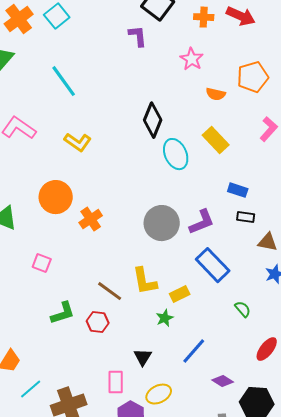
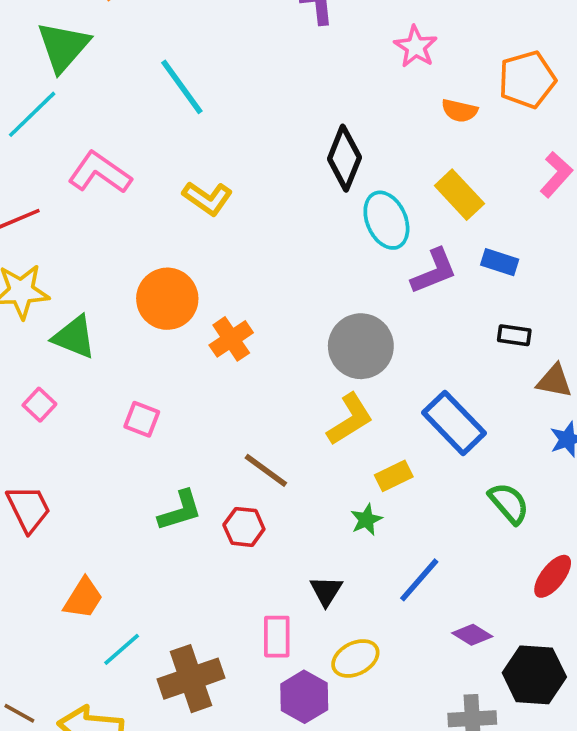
blue rectangle: (238, 190) -> (500, 262), moved
purple L-shape: (202, 222) -> (434, 271), moved
yellow L-shape: (145, 281) -> (350, 419), moved, turned -112
green semicircle: (243, 309) -> (509, 503), size x1.4

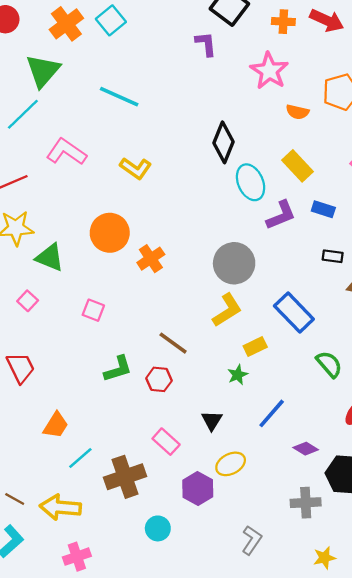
pink star: (416, 47) -> (269, 71), size x1.4
cyan line: (182, 87) -> (119, 97), turned -30
pink rectangle: (277, 637) -> (166, 442), moved, turned -48

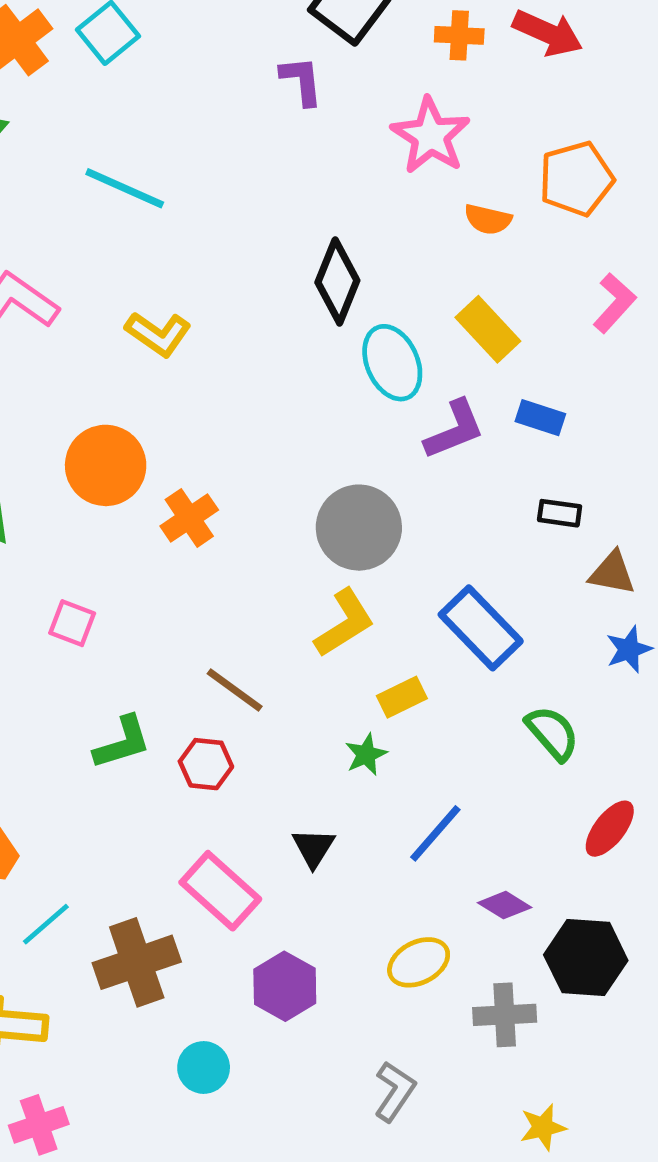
pink rectangle: (166, 442) -> (220, 891), size x1.4
yellow ellipse: (231, 464) -> (419, 962), moved

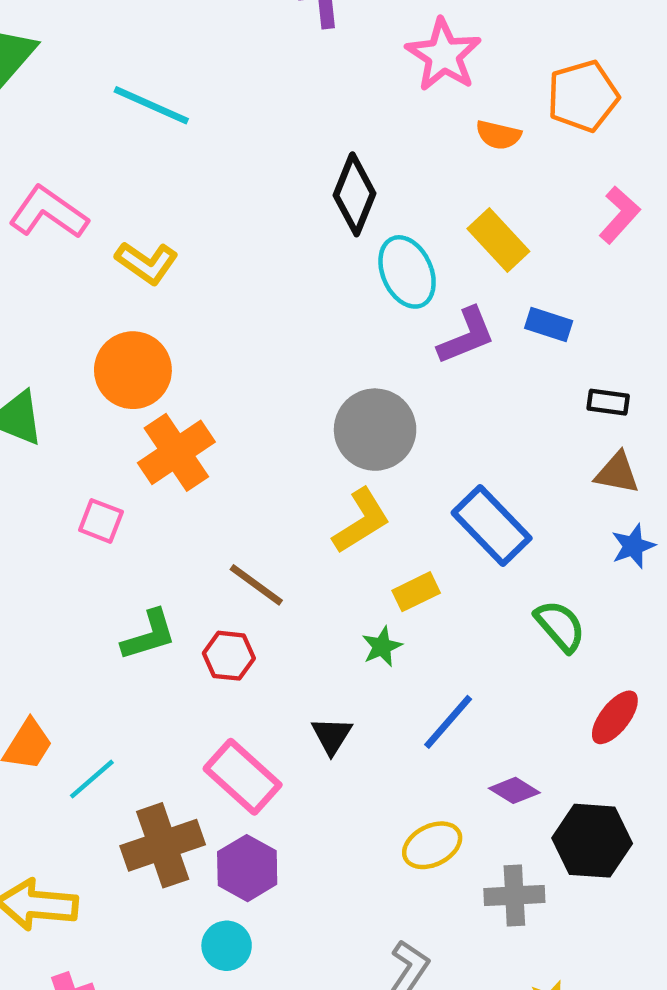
yellow L-shape: (158, 334) -> (147, 263), moved
black rectangle: (560, 513) -> (608, 402), moved
orange cross: (189, 518) -> (176, 452), moved, size x1.4
cyan line: (46, 924) -> (92, 779), moved
purple hexagon: (285, 986) -> (247, 868), moved

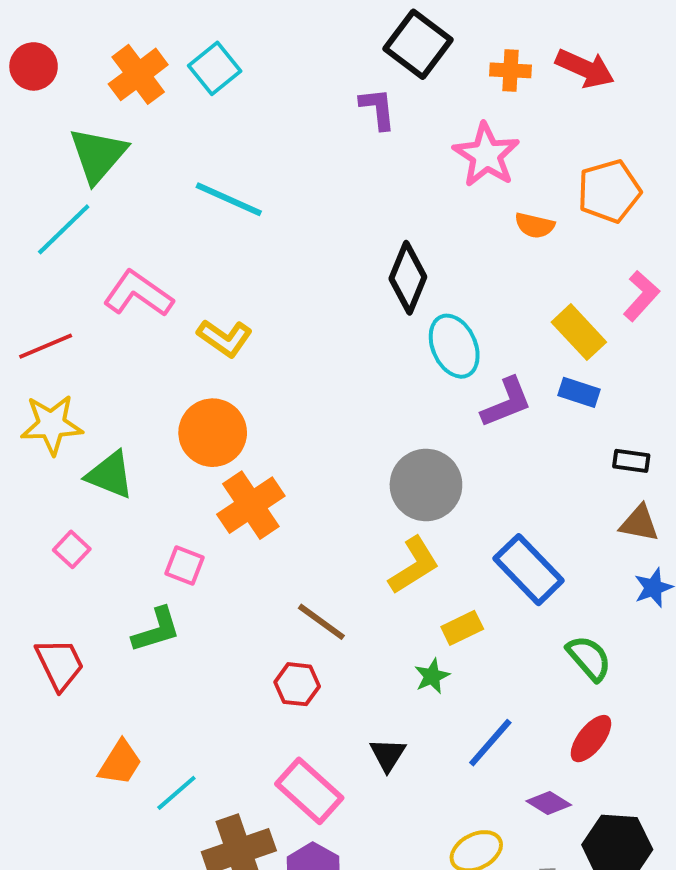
yellow rectangle: (498, 240) -> (579, 332), moved
green L-shape: (149, 635) -> (156, 630), moved
red ellipse: (615, 717) -> (591, 739), moved

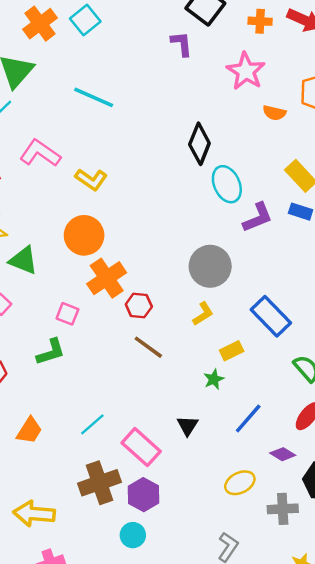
yellow L-shape: (414, 565) -> (203, 314), size x0.7
red hexagon: (297, 684) -> (139, 306), moved
cyan line: (176, 793) -> (92, 424), moved

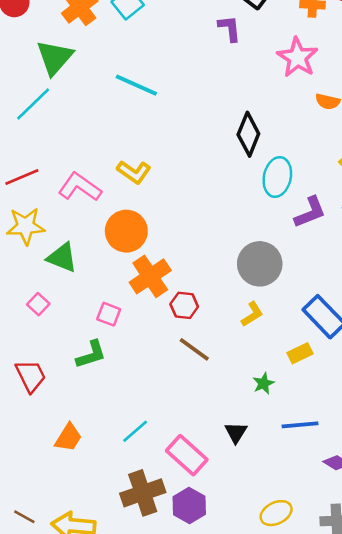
pink L-shape: (40, 153) -> (80, 187), moved
cyan ellipse: (227, 184) -> (277, 177), turned 36
yellow rectangle: (232, 351) -> (300, 353), moved
blue line: (248, 419) -> (300, 425), turned 44
yellow ellipse: (240, 483) -> (276, 513), moved

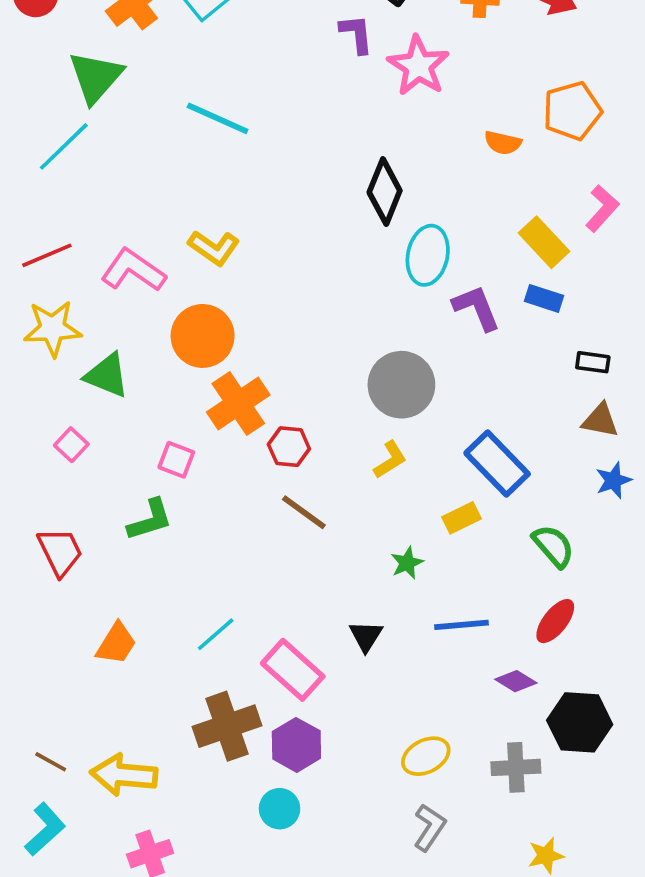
pink star: (297, 57) -> (418, 66), moved
purple L-shape: (310, 212) -> (476, 308), turned -90

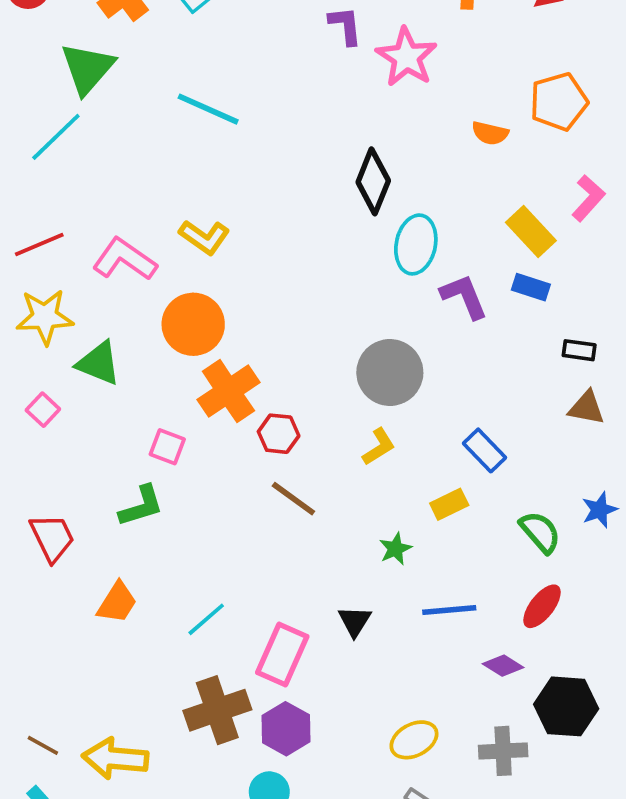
pink square: (71, 445) -> (43, 410), moved
blue rectangle: (497, 464) -> (484, 450), size x0.7
blue star: (613, 480) -> (600, 510), moved
orange trapezoid: (116, 644) -> (117, 603), moved
pink rectangle: (293, 670) -> (282, 655), turned 72

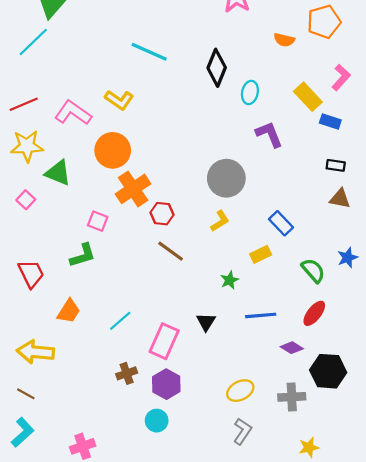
cyan line: (208, 109) -> (149, 52), moved
cyan ellipse: (416, 244) -> (250, 92), moved, size x0.7
blue rectangle: (531, 287) -> (330, 121), moved
brown cross: (217, 710) -> (127, 373), size x0.6
yellow arrow: (115, 758) -> (35, 352), moved

